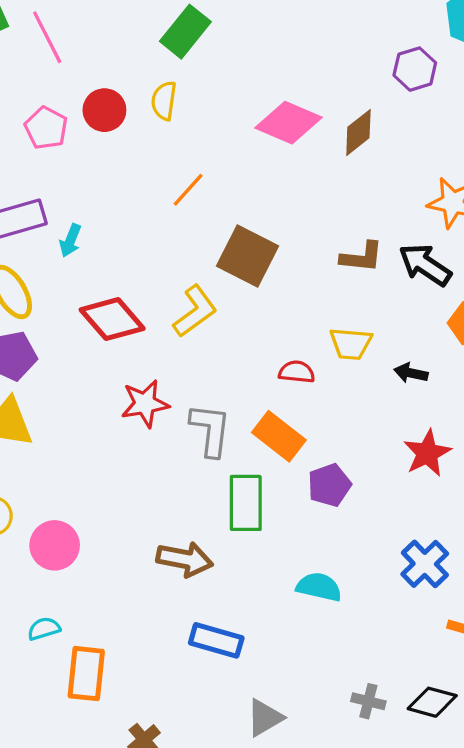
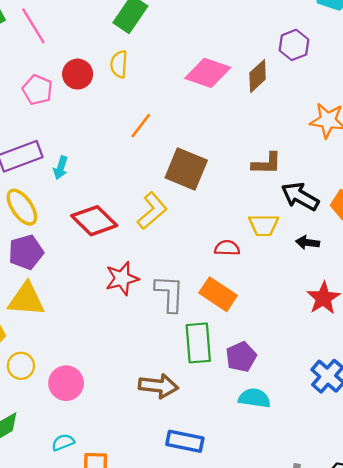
purple hexagon: (415, 69) -> (294, 45), moved
black arrow: (425, 265) -> (300, 196), moved
purple pentagon: (329, 485) -> (241, 357), moved

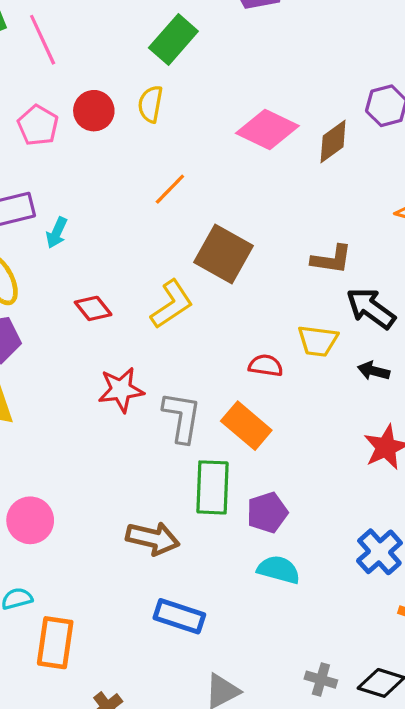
red diamond: (94, 221) -> (93, 308), size x0.6

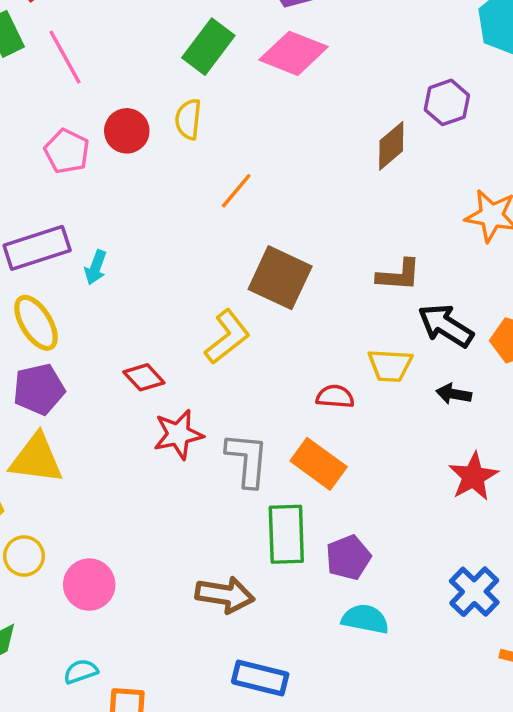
pink diamond: (267, 130) -> (294, 53), moved
orange line: (170, 189) -> (236, 191), moved
red diamond: (93, 308) -> (144, 377), moved

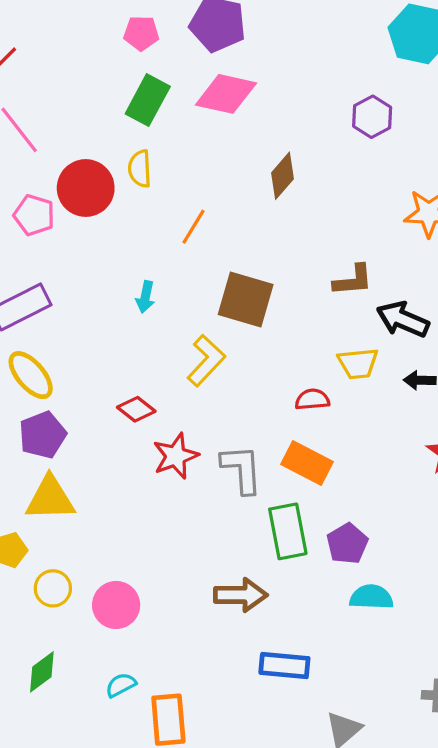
red circle: (127, 131) -> (86, 188), size x1.4
brown diamond: (391, 146) -> (282, 176), moved
cyan arrow: (96, 267) -> (145, 297), moved

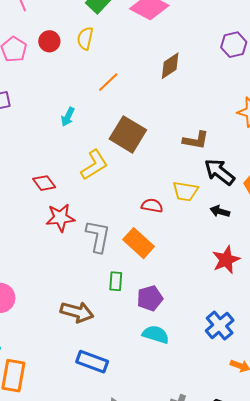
red circle: (86, 188) -> (49, 41), size x0.6
green rectangle: (288, 531) -> (116, 281), size x0.6

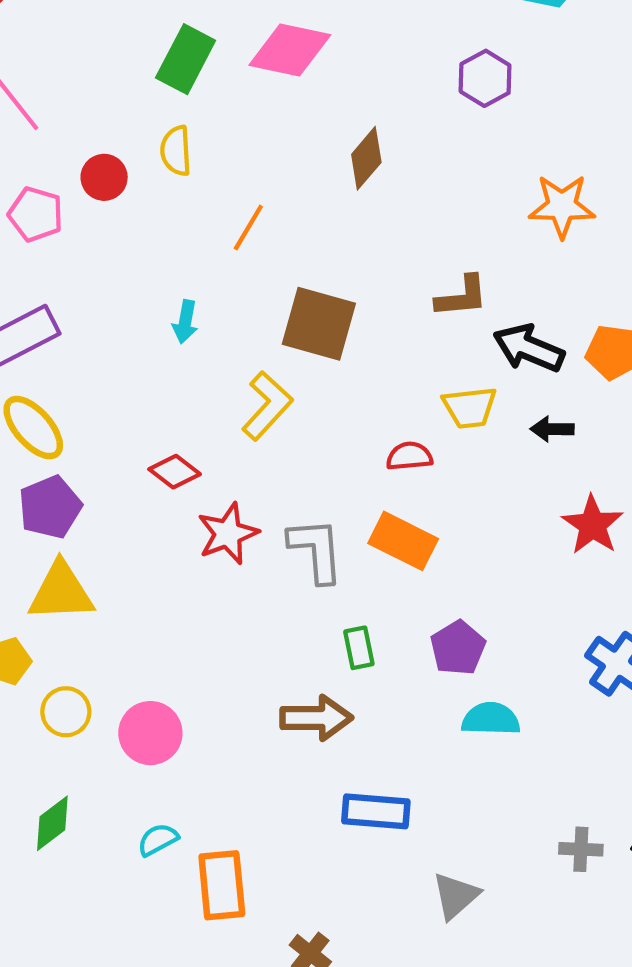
green rectangle: (116, 281) -> (359, 648), moved

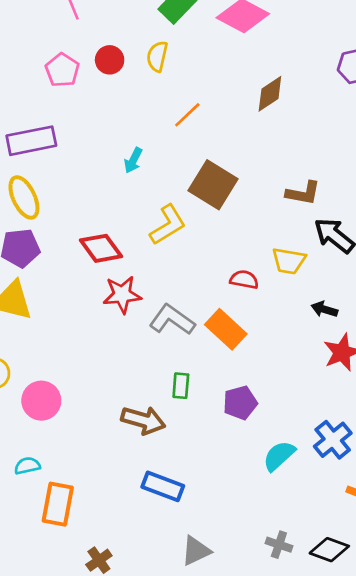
black arrow: (552, 429) -> (324, 309), moved
red diamond: (175, 472) -> (101, 248), size x1.4
gray L-shape: (316, 550) -> (172, 320), turned -66
cyan semicircle: (491, 719) -> (279, 456), moved, turned -60

